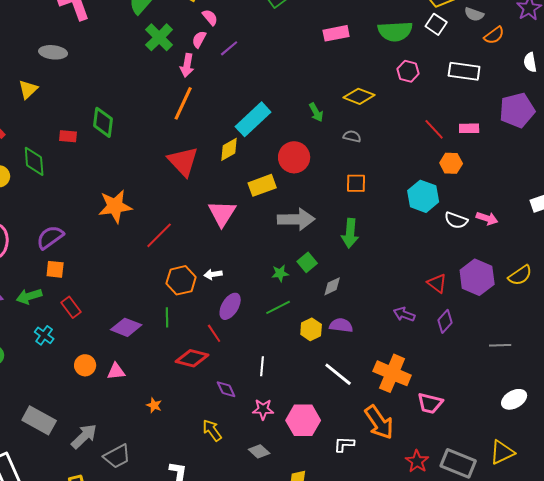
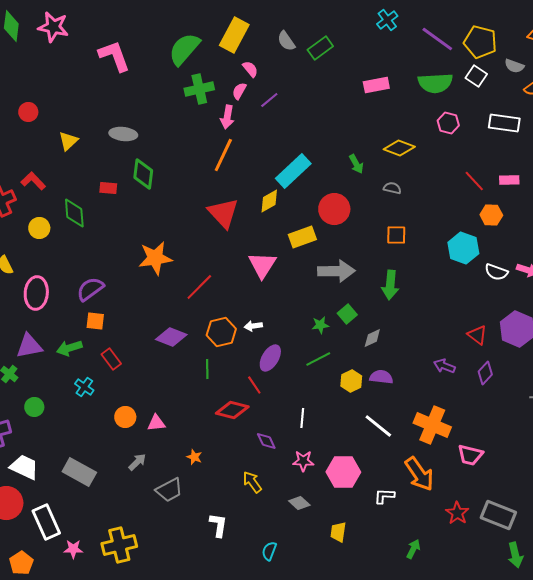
green cross: (159, 37) -> (199, 89), turned 32
gray ellipse: (53, 52) -> (123, 134), moved
purple diamond: (126, 327) -> (171, 337), moved
gray arrow: (84, 436) -> (137, 462), moved, size x0.7
gray trapezoid: (117, 456) -> (169, 490), moved

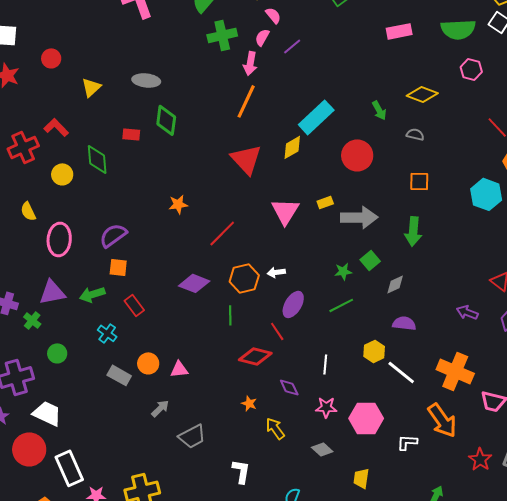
yellow rectangle: (302, 237) -> (325, 202), moved, size x0.6
orange star: (155, 258) -> (178, 204), size x0.6
yellow hexagon: (351, 381) -> (374, 351), moved
orange star: (194, 457) -> (249, 403), moved
gray rectangle: (79, 472) -> (119, 375), moved, size x0.7

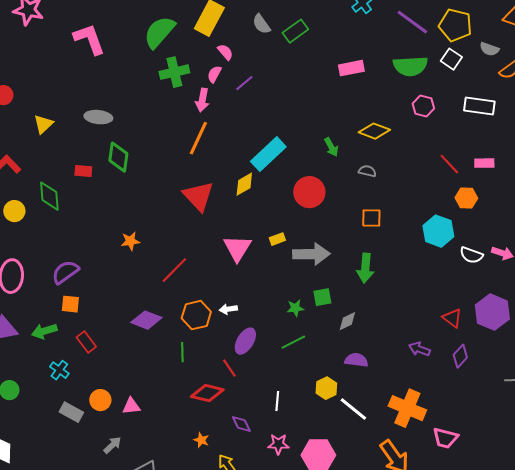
green square: (370, 260) -> (322, 297), turned 30

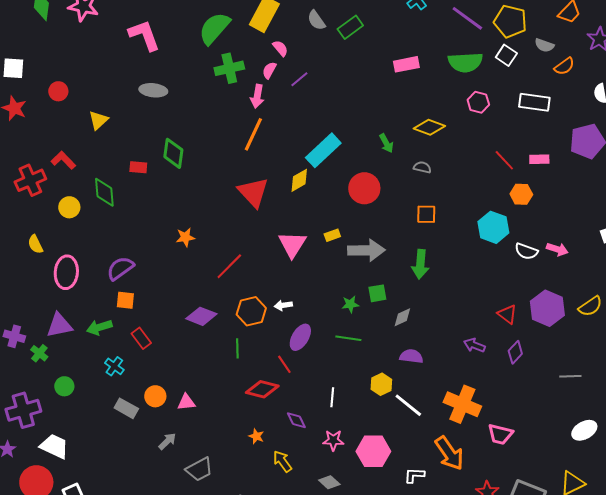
gray ellipse: (98, 117) -> (153, 90), moved
green line: (293, 342) -> (348, 338), turned 35

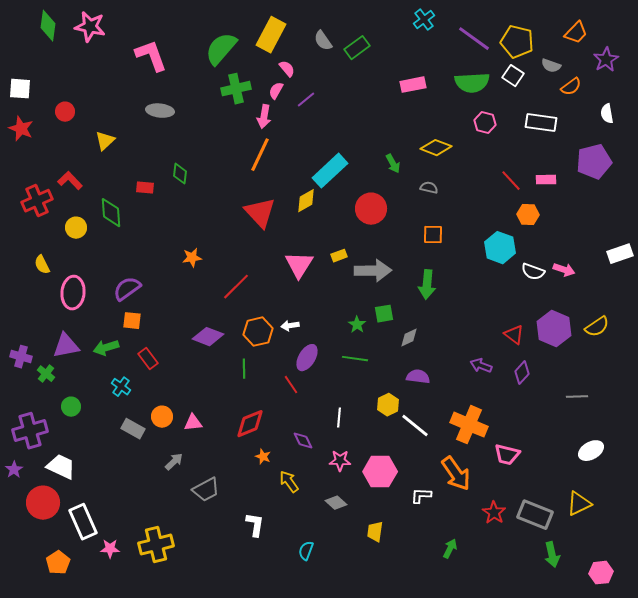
green diamond: (173, 153) -> (180, 174), size x0.7
green star: (350, 304) -> (357, 325), turned -30
red diamond: (262, 389) -> (250, 424), moved, turned -36

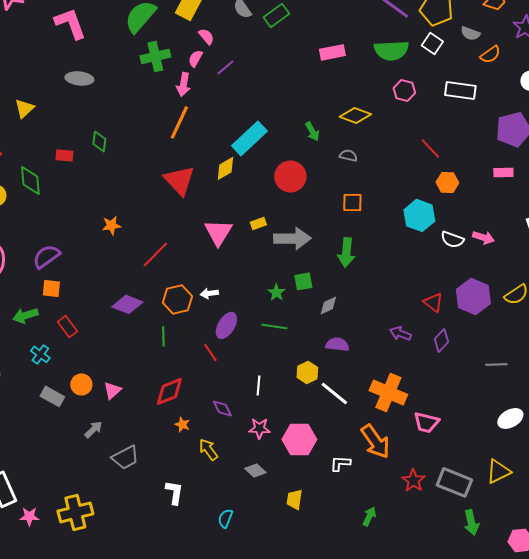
pink rectangle: (546, 180) -> (503, 172), moved
pink triangle: (193, 423) -> (112, 390), turned -36

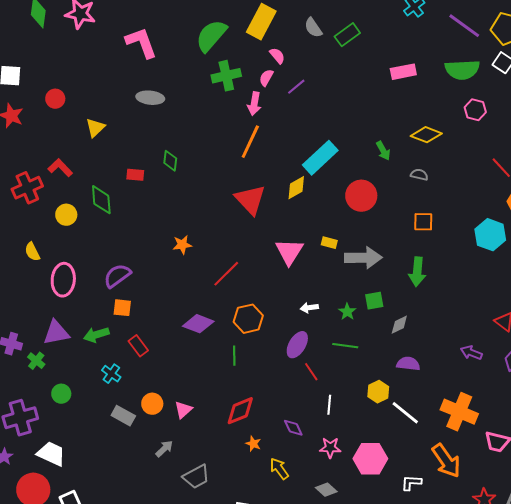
yellow rectangle: (258, 223) -> (329, 243), turned 35
white arrow: (209, 293) -> (309, 308), moved
red line: (210, 352) -> (311, 372), moved

